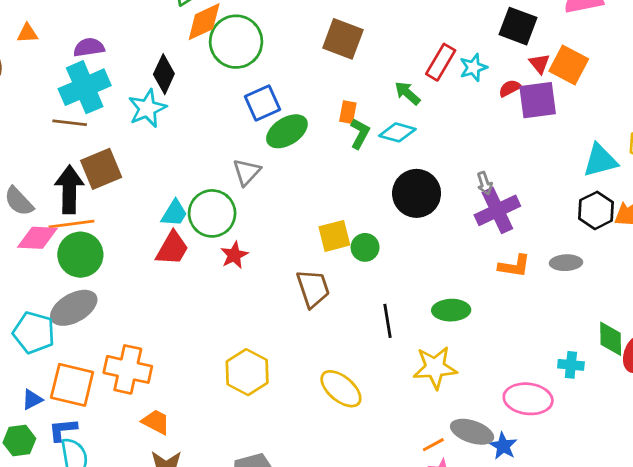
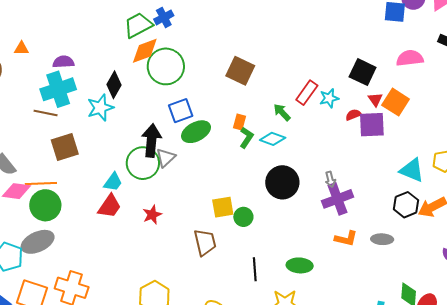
cyan triangle: (600, 160) -> (412, 170), turned 32
black arrow: (69, 190) -> (151, 140), moved
green circle: (212, 213) -> (143, 163), moved

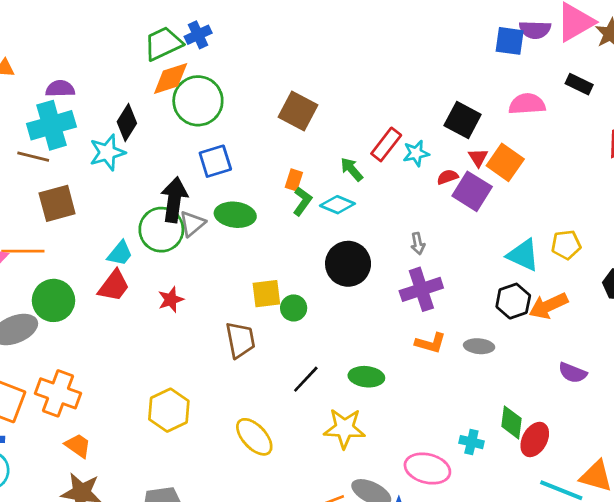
purple square: (372, 125) -> (472, 191), turned 32
green ellipse: (196, 132) -> (235, 215), moved, turned 32
gray arrow: (330, 179) -> (418, 244), moved
green circle: (45, 205) -> (53, 300), moved
black line: (255, 269) -> (306, 379), turned 45

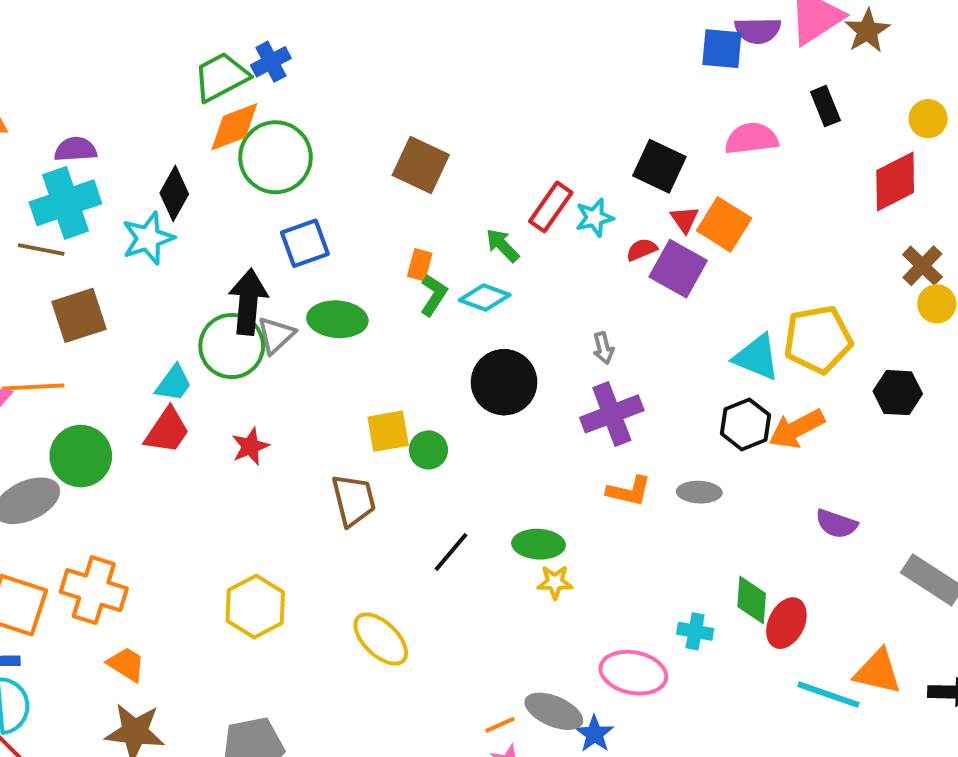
black rectangle: (579, 84) -> (825, 106), turned 45
yellow pentagon: (566, 245) -> (818, 339), size x1.6
yellow star: (344, 428) -> (555, 582), moved, size x0.6

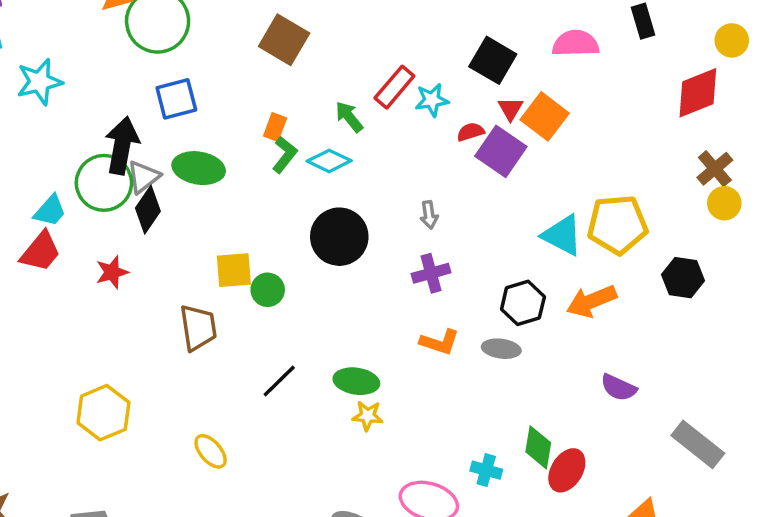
black diamond: (174, 193) -> (148, 210), moved
purple cross: (612, 414) -> (431, 273), size x0.7
black hexagon: (745, 424) -> (523, 303), moved
yellow ellipse: (381, 639) -> (211, 451), size x0.7

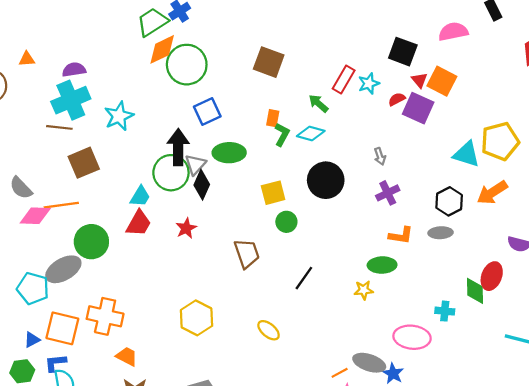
yellow square: (234, 270) -> (273, 193), moved
green ellipse: (356, 381) -> (382, 265), moved
red ellipse: (567, 470) -> (492, 276), moved

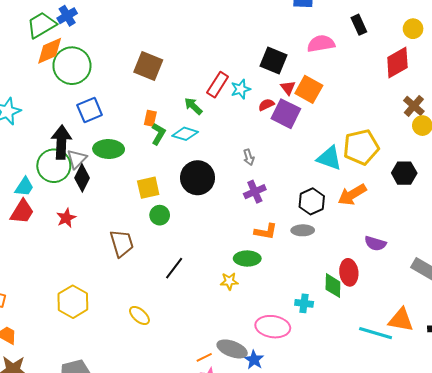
red ellipse: (492, 276) -> (349, 272), turned -30

